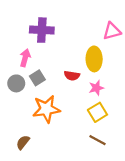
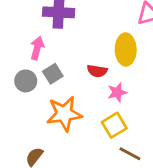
pink star: (96, 88) -> (117, 92), moved
yellow square: (97, 112) -> (114, 125), moved

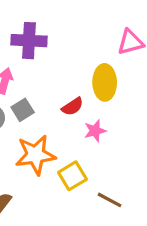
red semicircle: (97, 71) -> (72, 107), turned -42
yellow square: (114, 125) -> (72, 176), moved

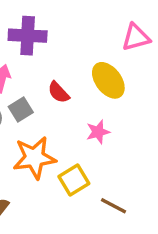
yellow ellipse: (105, 82) -> (108, 80), turned -36
red semicircle: (72, 107) -> (58, 92), moved, turned 80

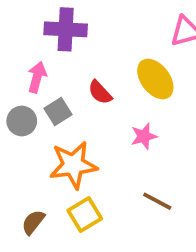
yellow square: (74, 180) -> (85, 215), moved
brown line: (113, 206) -> (157, 201), moved

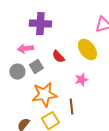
pink arrow: (37, 77) -> (25, 49), turned -112
brown line: (157, 201) -> (71, 107), moved, turned 56

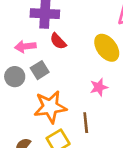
red semicircle: (58, 57) -> (58, 41), moved

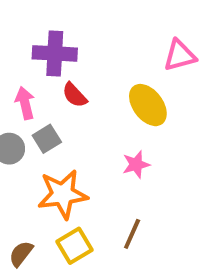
pink arrow: (25, 46) -> (25, 103), turned 84
brown line: (86, 123) -> (132, 234), moved, turned 30

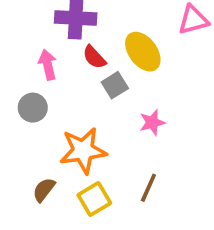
yellow ellipse: (148, 105) -> (143, 52), moved
gray square: (47, 139) -> (115, 85), moved
brown semicircle: (21, 254) -> (44, 190), moved

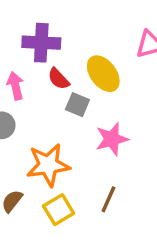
gray square: (115, 85) -> (77, 105), turned -35
pink star: (152, 123) -> (112, 139), size x1.4

